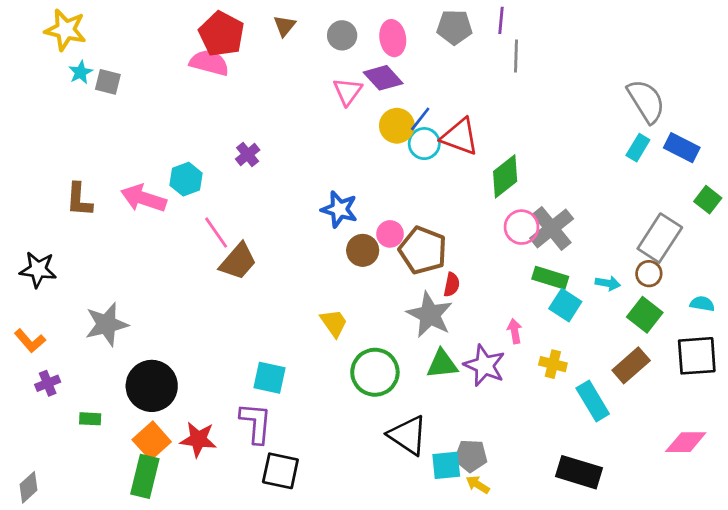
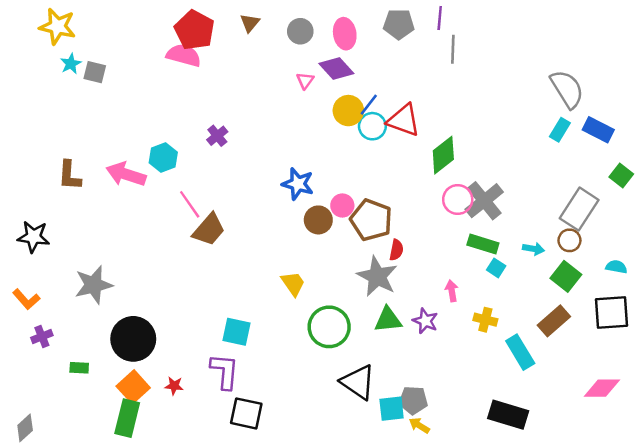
pink triangle: (348, 91) -> (305, 81), size x0.7
cyan square: (565, 305) -> (496, 268), size x0.7
purple star: (485, 365) -> (425, 321), size x0.7
red star: (198, 439) -> (174, 386), size x0.6

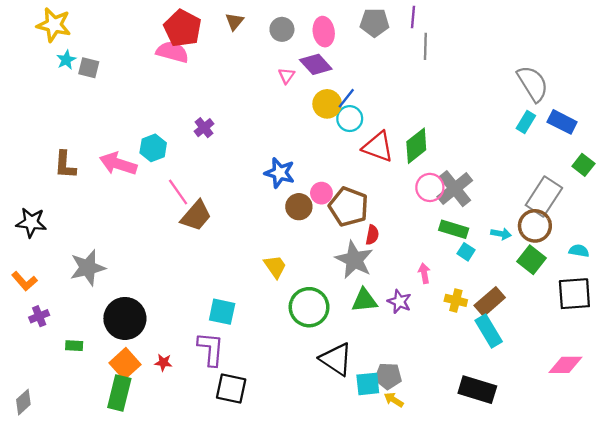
red triangle: (404, 120) -> (378, 147), moved
brown circle: (569, 240) -> (535, 226), size x1.5
brown rectangle: (554, 321) -> (490, 302), moved

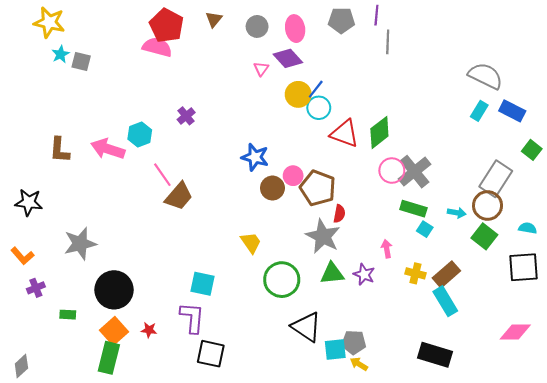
gray semicircle: (533, 84) -> (485, 76), turned -32

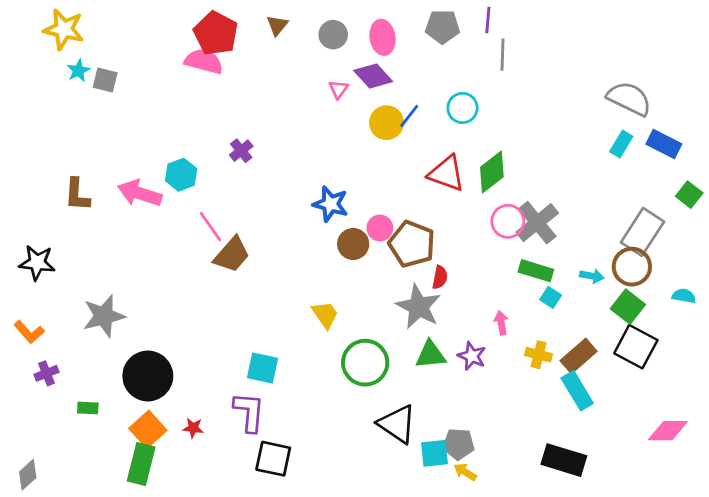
cyan circle: (319, 108) -> (463, 108), moved
black square: (524, 267) -> (636, 347), moved, turned 32

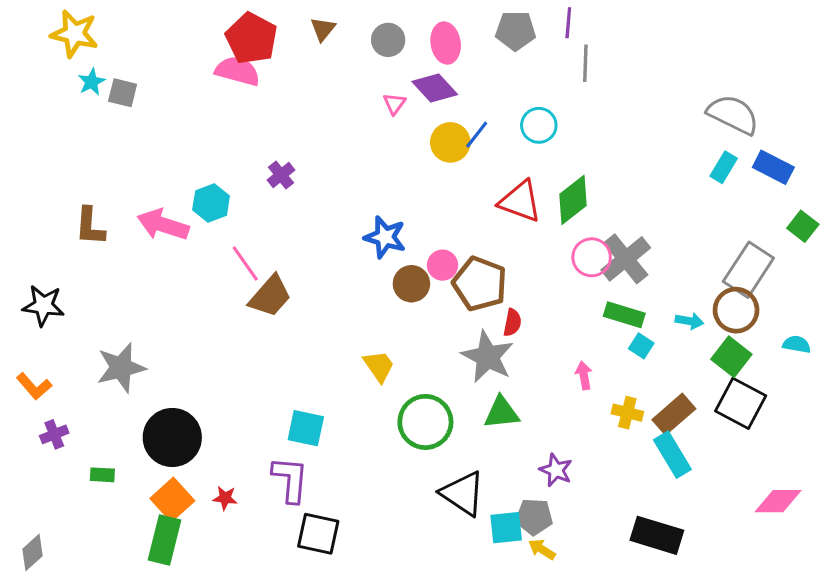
purple star: (472, 356) -> (556, 470), moved

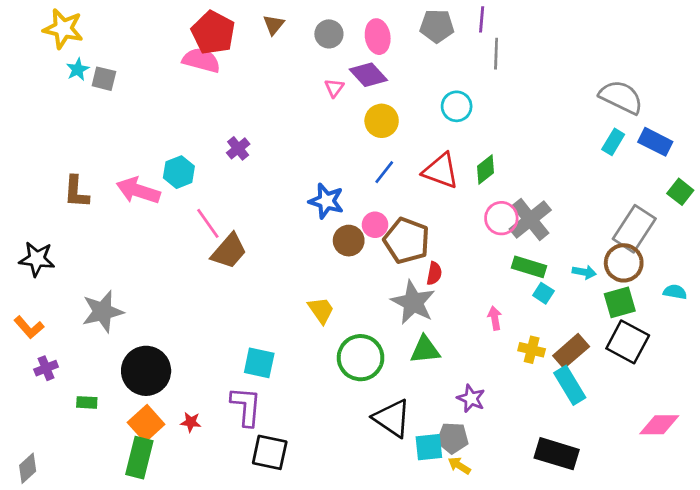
blue line: (477, 135) -> (384, 172), moved
green diamond: (573, 200) -> (486, 169), size x0.7
green square: (731, 357) -> (620, 302), turned 36

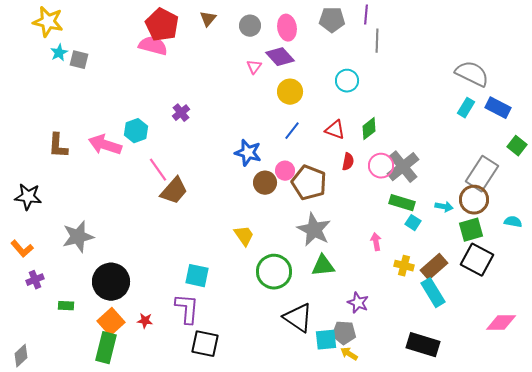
red triangle: (441, 171) -> (335, 130), size x0.7
red semicircle: (434, 273) -> (348, 162), moved

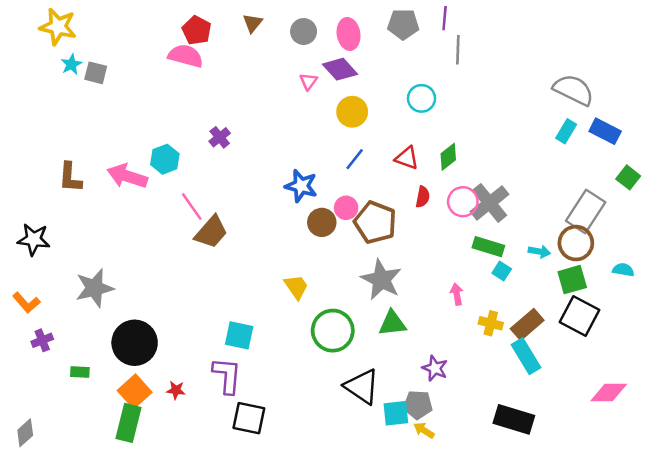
red pentagon: (162, 25) -> (197, 30), size x0.7

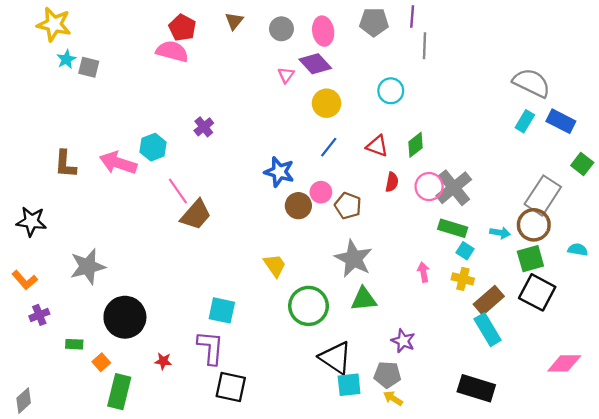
brown pentagon: (375, 222) -> (348, 206), size x0.7
yellow cross: (491, 323) -> (463, 279), moved
orange square: (135, 391) -> (101, 362), moved, size x0.6
cyan square: (396, 413) -> (349, 385), moved

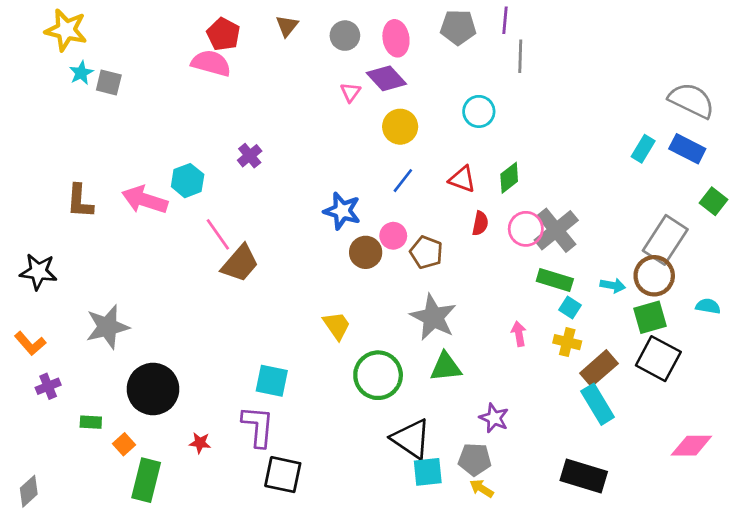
gray semicircle: (532, 83) -> (691, 100), moved

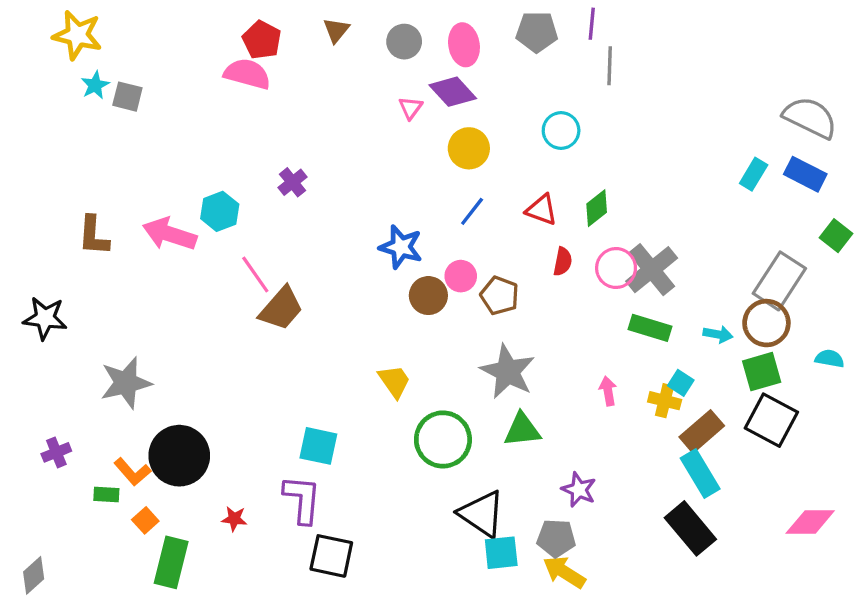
cyan square: (570, 308) -> (681, 383), moved
orange L-shape: (30, 343) -> (132, 472), moved
black rectangle: (584, 476) -> (690, 528), moved, turned 33
yellow arrow: (482, 488) -> (564, 572), size x1.5

